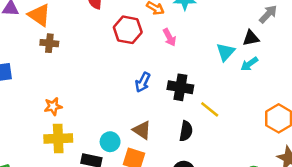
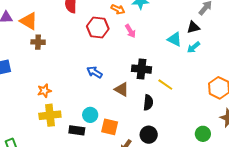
cyan triangle: (226, 52) -> (175, 39), turned -42
blue arrow: (143, 82) -> (95, 72), moved, turned 98
brown triangle: (142, 130) -> (122, 89), moved

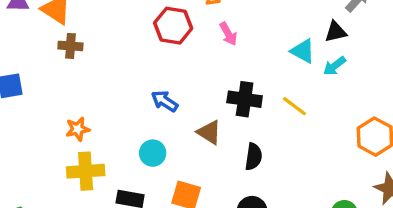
yellow line: (165, 85) -> (294, 106), moved
cyan circle: (90, 115) -> (153, 153), moved

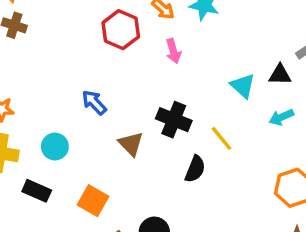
cyan arrow: (334, 66) -> (281, 117), moved
cyan circle: (153, 153) -> (55, 147), moved
black semicircle: (253, 157) -> (195, 169), moved

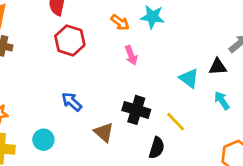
red hexagon: (121, 30) -> (70, 40), moved
cyan arrow: (281, 117) -> (222, 100), turned 84

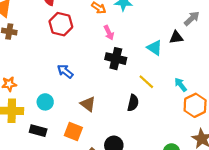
cyan arrow: (222, 100) -> (181, 85), moved
black cross: (136, 110) -> (116, 59), moved
brown triangle: (104, 132) -> (88, 104), moved

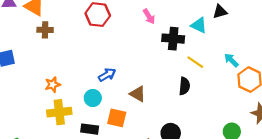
black cross: (116, 59) -> (173, 39), moved
blue arrow: (65, 71) -> (107, 75), moved, turned 119
orange square: (73, 132) -> (117, 118), moved

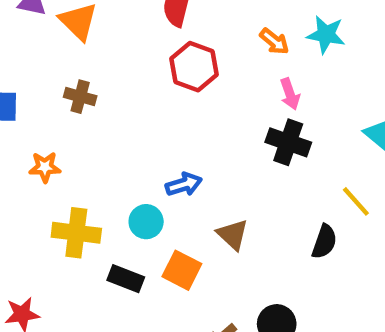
brown cross: (45, 30) -> (80, 97), moved
black cross: (173, 39) -> (288, 142), moved
orange star: (53, 85) -> (45, 167), moved

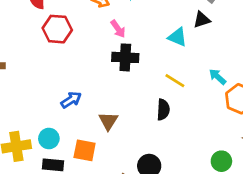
cyan circle: (146, 222) -> (49, 139), moved
brown triangle: (233, 235) -> (108, 121), turned 35

